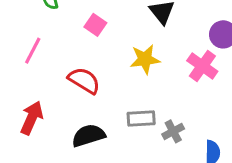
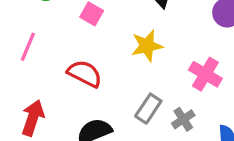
pink cross: (202, 66) -> (205, 74), moved
gray rectangle: (141, 118) -> (148, 109), turned -48

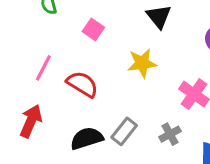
pink line: (28, 47) -> (43, 68), moved
gray rectangle: (148, 109) -> (124, 131), moved

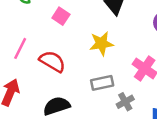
gray rectangle: (124, 131) -> (102, 83), moved, turned 40

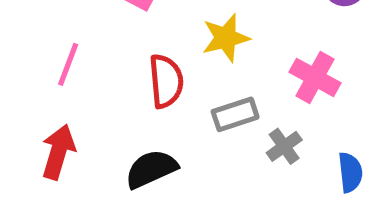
red semicircle: (52, 61) -> (166, 81), moved, turned 60

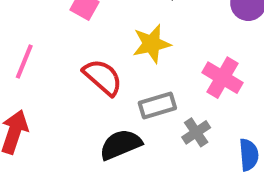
red semicircle: (166, 81) -> (103, 77), turned -45
black semicircle: (151, 169) -> (121, 145), moved

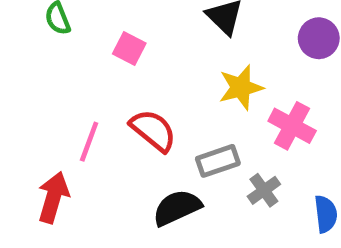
yellow star: (152, 44) -> (241, 87), moved
pink line: (24, 62) -> (89, 142), moved

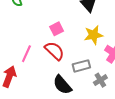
pink square: (129, 48) -> (57, 29), moved, turned 32
black semicircle: (177, 208) -> (62, 85), turned -110

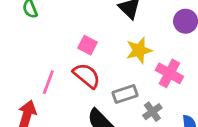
pink square: (57, 29) -> (88, 45), turned -32

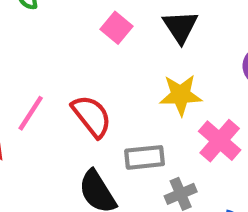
pink square: (88, 45) -> (116, 28), moved

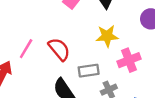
pink cross: (220, 141) -> (129, 60), turned 30

